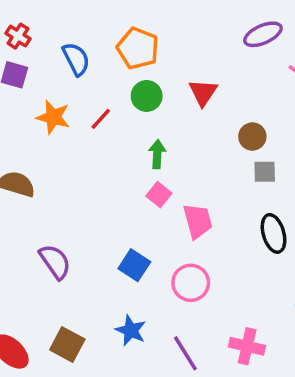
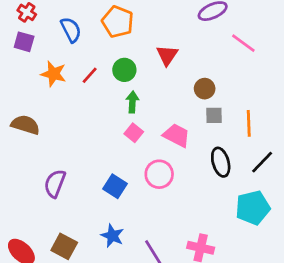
green circle: (147, 96) -> (124, 70), moved
pink trapezoid: (198, 221) -> (177, 135), moved, turned -48
purple semicircle: (55, 262) -> (55, 184), turned -124
pink circle: (191, 283) -> (159, 174), moved

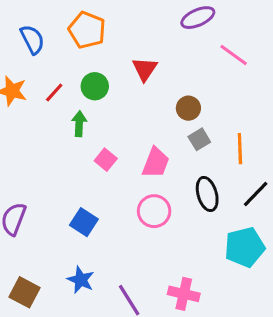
green arrow: (132, 102) -> (79, 124), moved
gray square: (214, 115) -> (199, 139), turned -30
pink trapezoid: (177, 135) -> (156, 163), turned 84
pink circle: (159, 174) -> (154, 211), moved

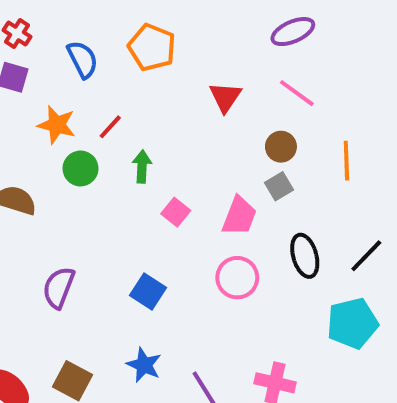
pink line: (234, 55) -> (297, 93), moved
green circle: (95, 86) -> (80, 168), moved
gray square: (199, 139) -> (279, 186), moved
orange line: (240, 149) -> (346, 161), moved

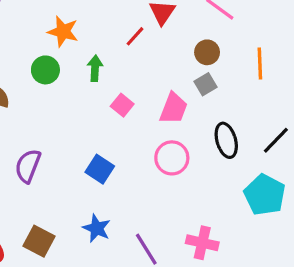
orange star: (57, 125) -> (63, 32), moved
red line: (110, 127) -> (135, 36), moved
cyan pentagon: (352, 323) -> (265, 195), turned -30

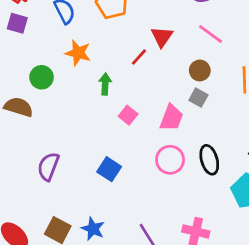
green circle: (45, 70) -> (42, 77), moved
gray square: (205, 84) -> (198, 98), turned -30
black ellipse: (226, 140) -> (209, 160), moved
blue star: (97, 228) -> (93, 229), moved

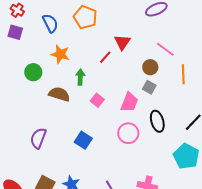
pink line: (211, 34) -> (165, 49), moved
brown semicircle: (19, 107) -> (59, 94), moved
black ellipse: (209, 160) -> (157, 121), moved

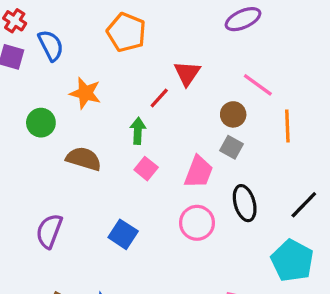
blue semicircle: (50, 23) -> (51, 45), moved
green arrow: (80, 77) -> (138, 131), moved

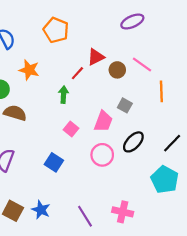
red triangle: (187, 73) -> (96, 57), turned 30
brown circle: (233, 114) -> (117, 70), moved
brown semicircle: (84, 159) -> (15, 113), moved
pink square: (146, 169) -> (71, 129), moved
black ellipse: (245, 203) -> (133, 142), turned 60

